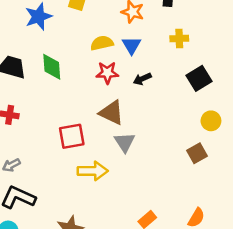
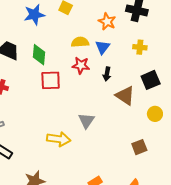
black arrow: (142, 79) -> (107, 74), turned -64
brown triangle: (112, 113) -> (125, 96), moved
red square: (72, 136) -> (51, 80), moved
brown square: (197, 153) -> (139, 147), moved

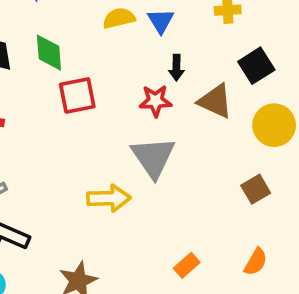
red star: (81, 65) -> (155, 101), moved
yellow circle: (155, 114) -> (274, 125), size x1.5
gray triangle: (86, 121) -> (153, 157), size x1.5

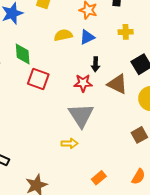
blue triangle: (161, 21) -> (87, 37), turned 35
red square: (77, 95) -> (38, 79), turned 30
yellow arrow: (109, 198) -> (70, 143), moved, size x0.7

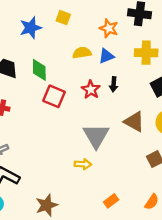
yellow cross: (126, 32) -> (146, 53), size x1.5
red star: (83, 83) -> (91, 90), moved, turned 30
brown triangle: (117, 84) -> (134, 122), moved

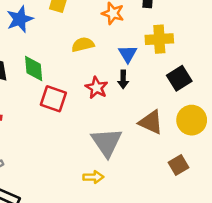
blue triangle: (106, 56) -> (128, 54), moved, turned -35

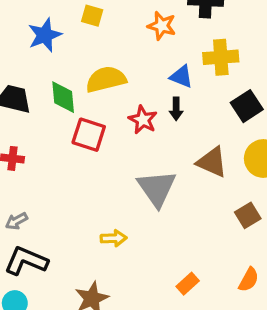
yellow semicircle: (83, 45) -> (106, 79), moved, size x1.4
blue triangle: (128, 54) -> (181, 76), turned -36
yellow arrow: (93, 177) -> (114, 238), moved

